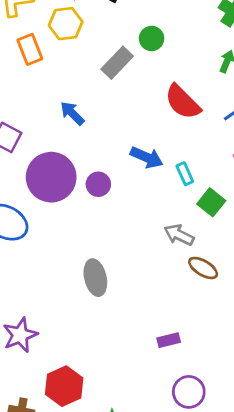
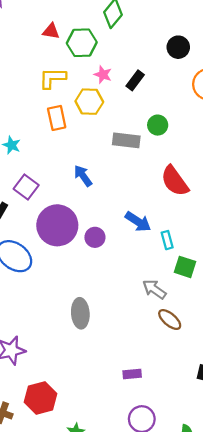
gray rectangle: (117, 63) -> (126, 140), turned 44
green square: (211, 202) -> (185, 267), turned -30

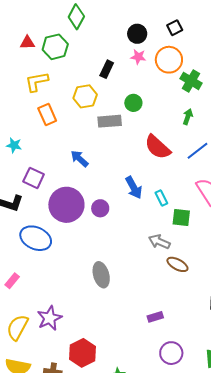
pink star: (103, 75) -> (138, 57), moved
yellow hexagon: (89, 102) -> (85, 96), moved
blue arrow: (138, 222) -> (134, 188), turned 40

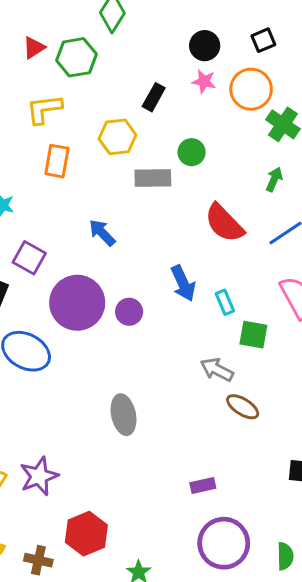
red triangle: (27, 43) -> (34, 48), turned -35
orange rectangle: (47, 115) -> (57, 161), turned 30
purple circle: (171, 353) -> (224, 543), size x1.4

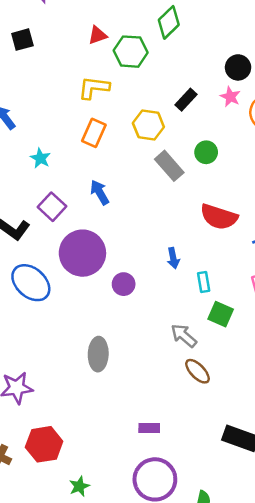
gray rectangle: (153, 178) -> (169, 166), turned 36
red semicircle: (224, 223) -> (219, 217), turned -42
blue arrow: (102, 233) -> (100, 192), moved
blue arrow: (183, 283) -> (173, 258), size x0.7
purple circle: (129, 312) -> (124, 284), moved

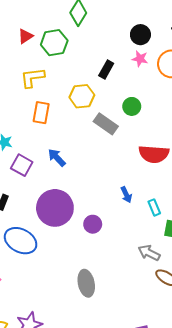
purple square: (52, 207) -> (22, 165), moved

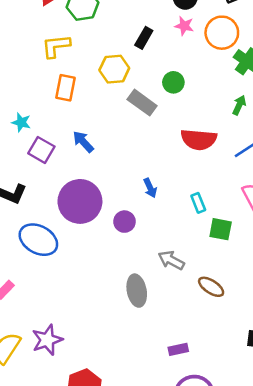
blue arrow: (126, 195) -> (150, 188), moved
gray arrow: (149, 253) -> (171, 260), moved
gray ellipse: (86, 283) -> (137, 291), moved

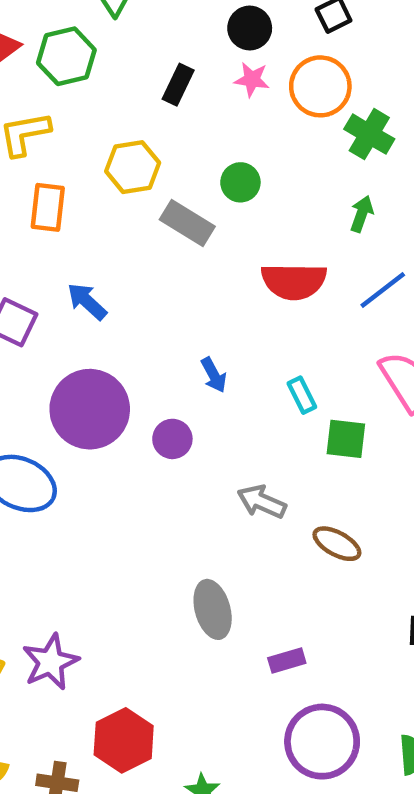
black rectangle: (144, 38) -> (178, 85), moved
gray ellipse: (137, 291) -> (213, 609), moved

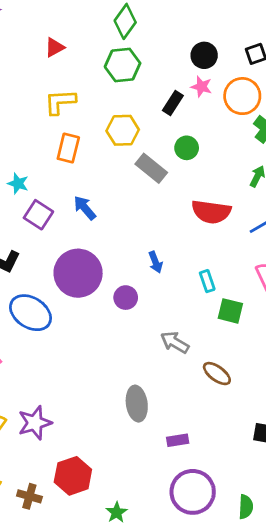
green hexagon: (66, 56) -> (123, 65), moved
black rectangle: (178, 85) -> (173, 103), moved

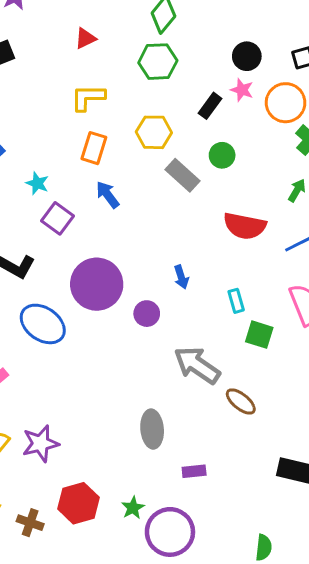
blue arrow: (85, 208) -> (108, 195), moved
gray arrow: (175, 342) -> (197, 365), size x1.5
purple circle: (193, 492) -> (170, 532), moved
green star: (117, 512) -> (133, 508), moved

